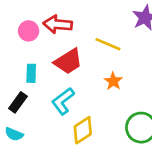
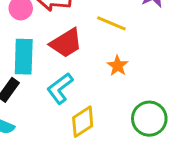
cyan rectangle: (31, 73) -> (24, 57), size x1.6

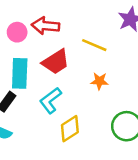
orange star: (118, 66) -> (99, 81), turned -30

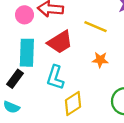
cyan L-shape: (51, 100) -> (55, 78), turned -35

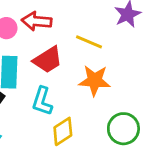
orange star: (100, 60) -> (95, 80), size x1.6

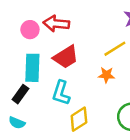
yellow line: (89, 42) -> (115, 49), moved, turned -55
orange star: (95, 80) -> (106, 75), size x0.6

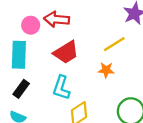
cyan rectangle: (32, 68) -> (19, 55), moved

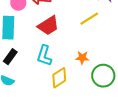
orange star: (106, 70) -> (82, 58), moved

